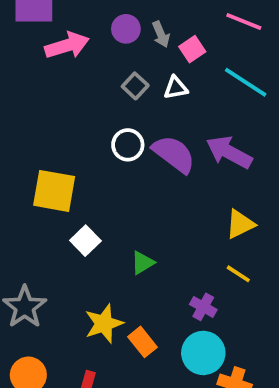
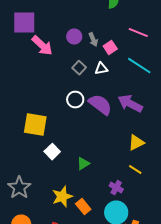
pink arrow: (67, 45) -> (42, 46), turned 60

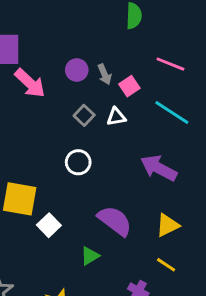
purple semicircle: (100, 105) -> (115, 221), moved
white square: (52, 152) -> (49, 225), moved

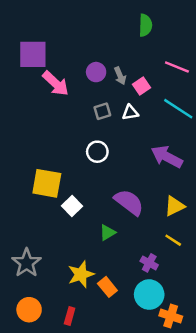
gray square: (84, 115) -> (102, 111), turned 30

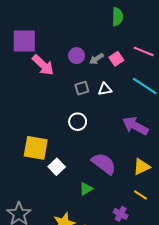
gray arrow: (120, 76) -> (96, 59), turned 80
pink square: (142, 86) -> (116, 59), moved

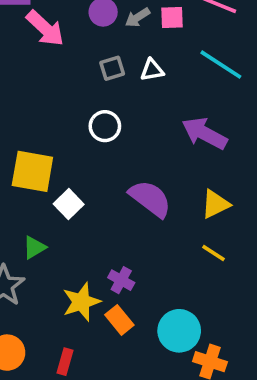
pink square: (116, 59) -> (172, 17), turned 32
green triangle: (86, 189) -> (34, 248), moved
purple cross: (121, 214) -> (121, 280), moved

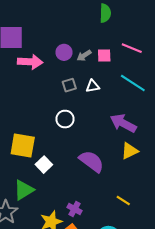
pink arrow: (45, 28) -> (30, 62), turned -40
yellow triangle: (215, 204) -> (130, 151), moved
green triangle: (34, 248) -> (24, 190), size x1.5
yellow line: (214, 253) -> (123, 201), moved

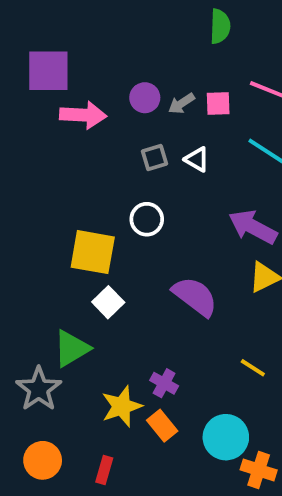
white triangle: (93, 86) -> (197, 159), turned 40
yellow square: (23, 145) -> (93, 252), moved

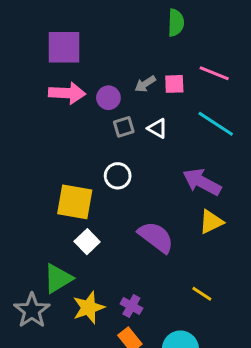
purple square: (48, 71) -> (64, 47), moved
purple circle: (145, 98) -> (108, 98), moved
yellow star: (122, 406) -> (89, 308), moved

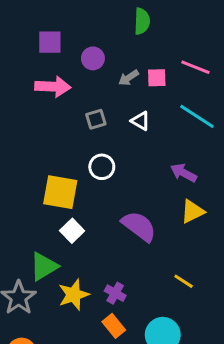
green semicircle: (176, 23) -> (142, 21), moved
purple square: (64, 47) -> (50, 42), size x0.7
purple circle: (108, 98) -> (93, 58), moved
gray square: (124, 127) -> (96, 119), moved
purple arrow: (202, 182) -> (184, 173), size x0.7

